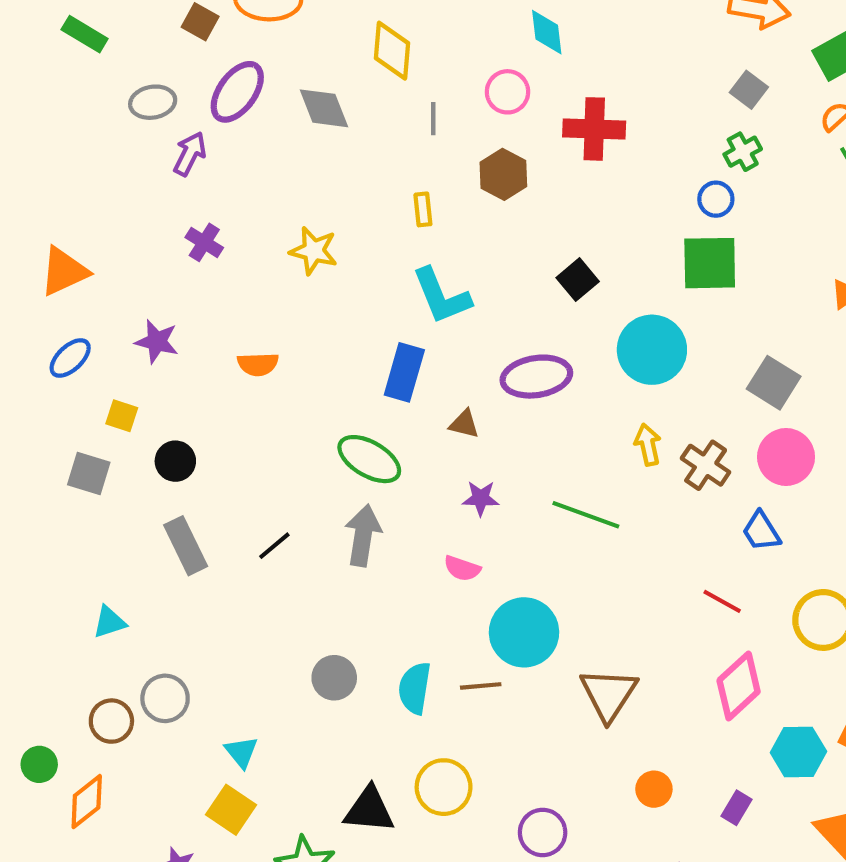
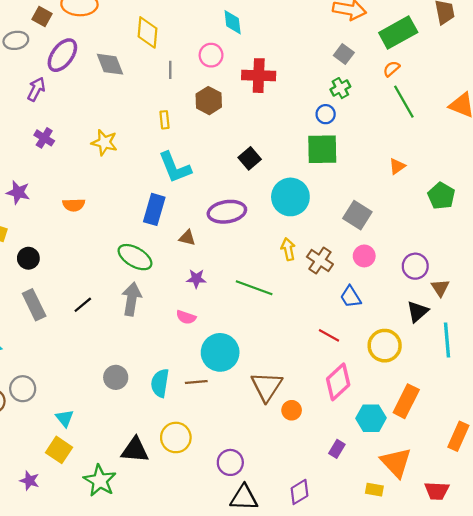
gray ellipse: (153, 102) -> (16, 40), moved
pink circle: (786, 457) -> (364, 256), size x0.7
orange circle: (654, 789) -> (292, 410), moved

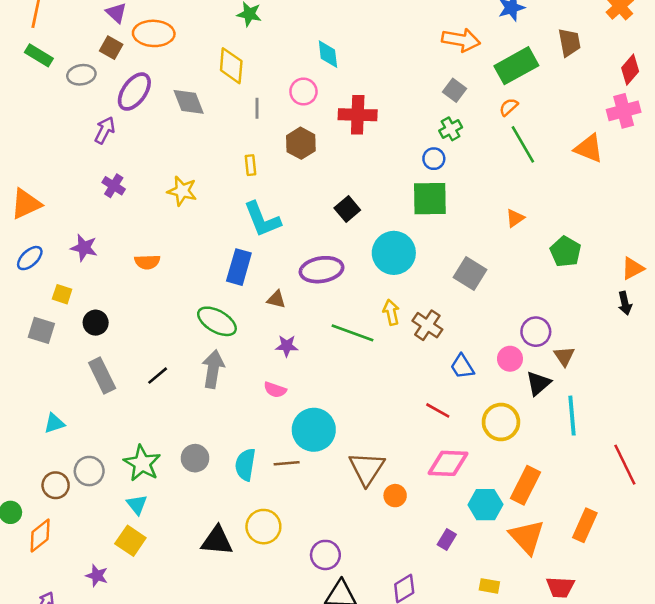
pink circle: (364, 256) -> (510, 359), moved
green line: (254, 288) -> (353, 333), moved
pink diamond: (338, 382) -> (448, 463), turned 45
orange triangle: (396, 462) -> (527, 537), moved
green star: (100, 481) -> (142, 463), moved

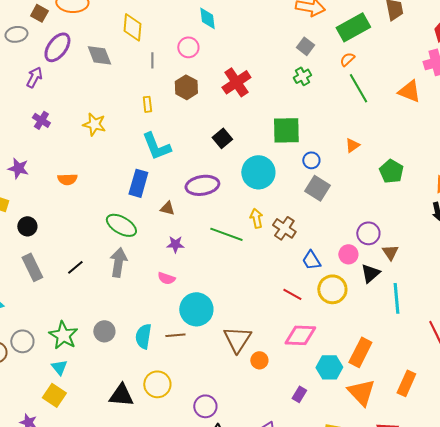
red cross: (358, 115) -> (236, 82), moved, turned -36
blue circle: (434, 159) -> (311, 160), moved
yellow circle: (501, 422) -> (332, 289), moved

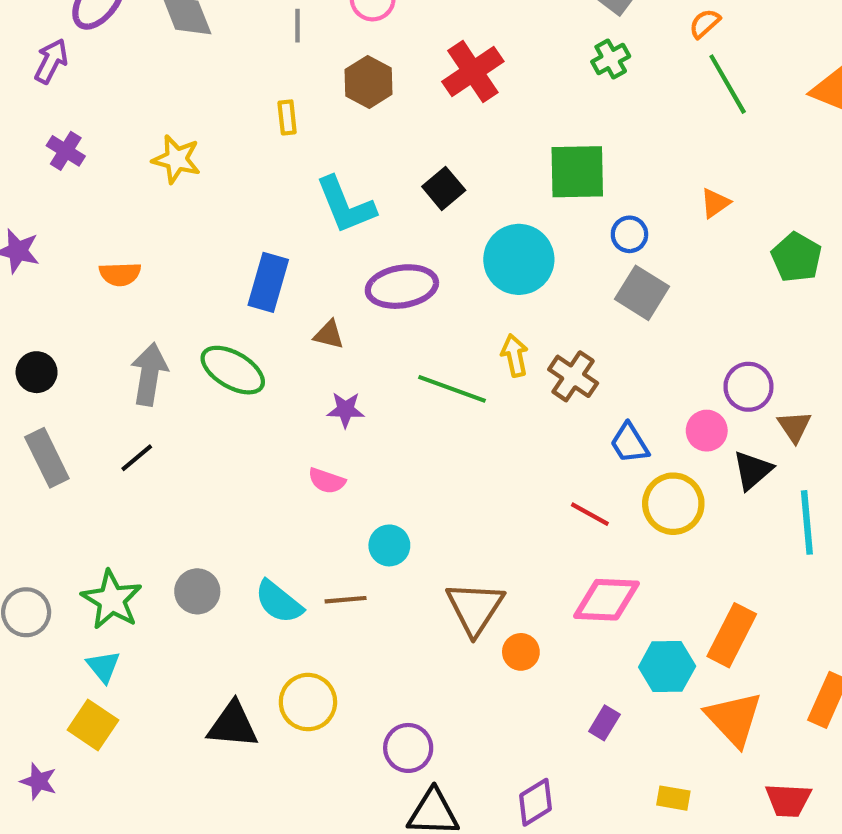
cyan L-shape: (156, 146) -> (346, 205), moved
gray arrow: (118, 262) -> (149, 374), moved
cyan circle: (196, 309) -> (389, 545), size x0.6
cyan semicircle: (143, 336) -> (279, 602), turned -60

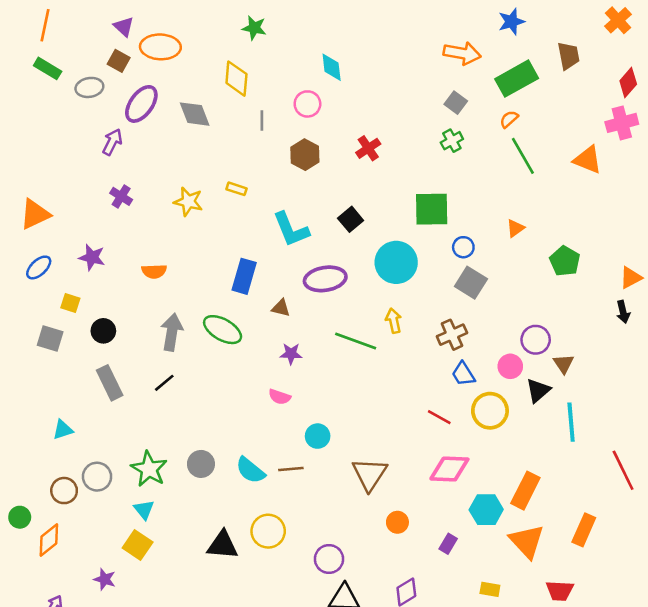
red cross: (473, 72) -> (368, 148), size x0.7
yellow rectangle: (287, 117) -> (236, 189), moved, turned -66
brown cross: (573, 376) -> (452, 335), moved, turned 32
orange circle: (521, 652) -> (397, 522), moved

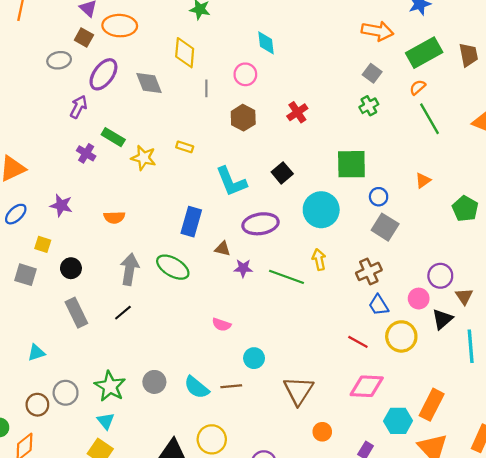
brown trapezoid: (569, 56) -> (468, 55), moved
green rectangle: (48, 68) -> (113, 137), moved
purple star: (291, 354) -> (243, 268), moved

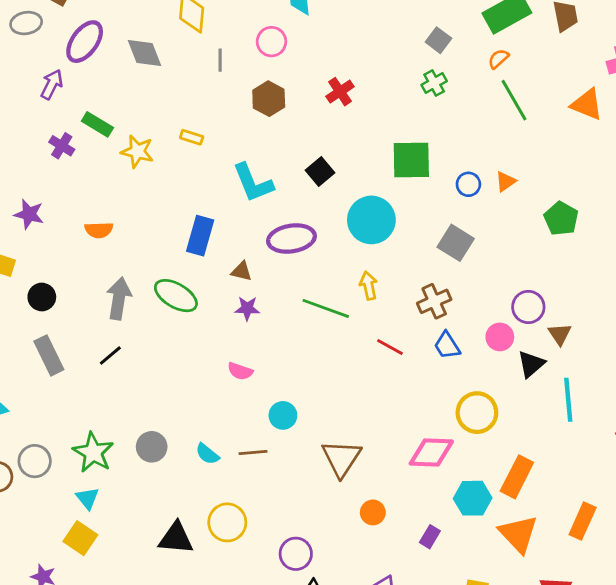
blue circle: (379, 197) -> (468, 184), moved
purple star: (243, 268) -> (247, 308), moved
yellow circle: (401, 336) -> (477, 413), moved
red line: (358, 342) -> (390, 347), moved
cyan semicircle: (197, 387) -> (207, 454), size x0.7

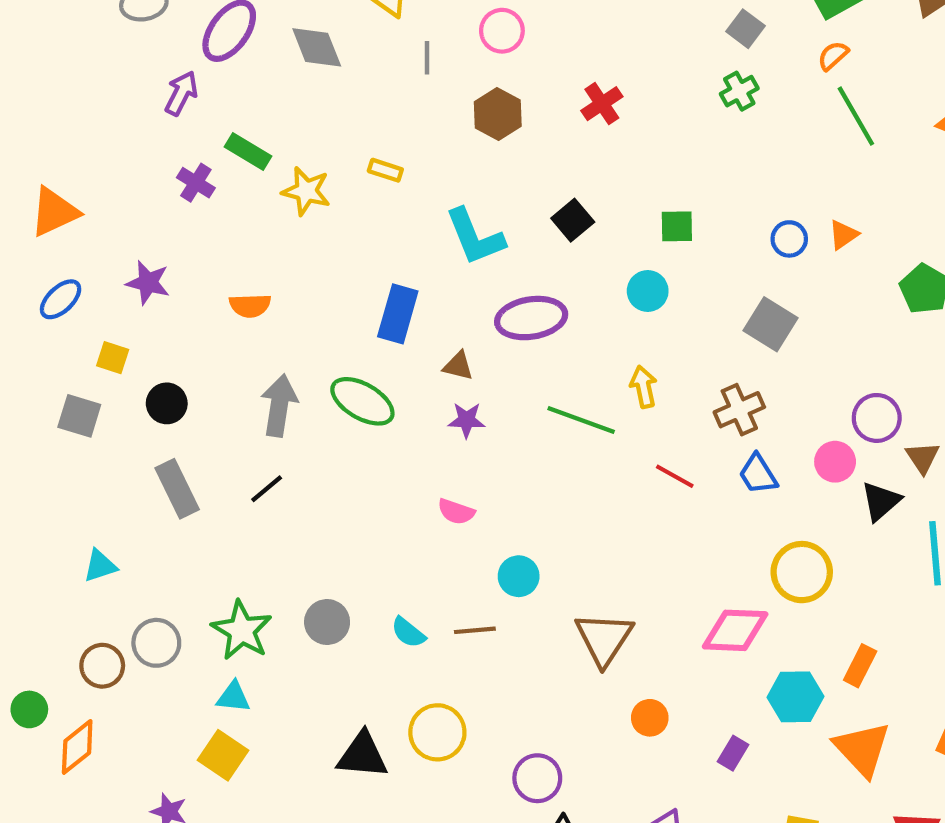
green square: (411, 160) -> (677, 226), moved, size x0.6
cyan circle: (371, 220) -> (648, 291), size x0.6
orange rectangle: (517, 477) -> (860, 666), size x0.7
cyan triangle: (87, 498) -> (233, 697), turned -45

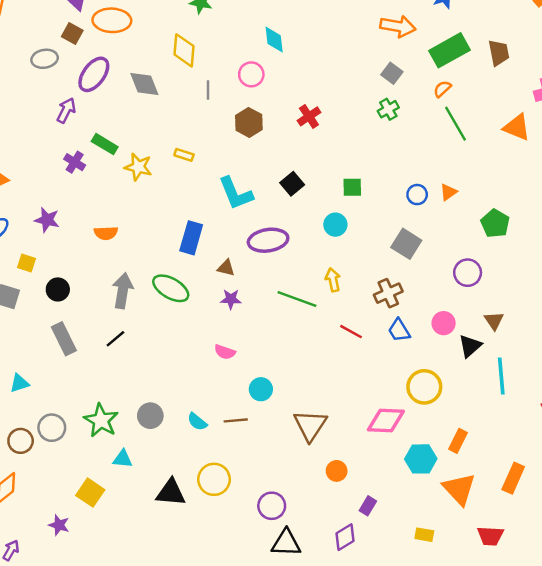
purple circle: (877, 418) -> (468, 273), moved
cyan triangle: (233, 697) -> (123, 459), moved
purple rectangle: (733, 753) -> (368, 506), moved

